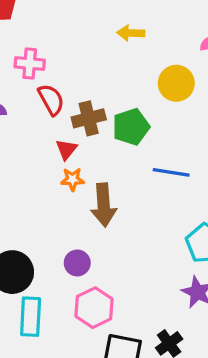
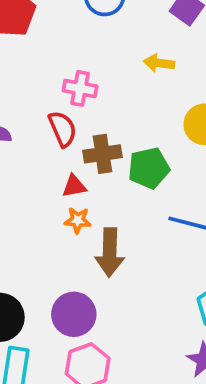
pink cross: (30, 64) -> (80, 88), moved
red triangle: (66, 149) -> (74, 186), turned 35
purple circle: (77, 263) -> (74, 314), size x1.5

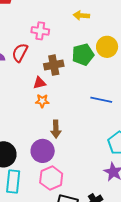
red semicircle: (63, 129) -> (20, 53), moved, turned -126
green pentagon: (149, 168) -> (83, 54), moved
brown arrow: (110, 252) -> (56, 129), moved, size x0.7

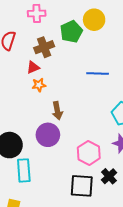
pink cross: (40, 31) -> (37, 13), moved
pink hexagon: (51, 178) -> (89, 153), moved

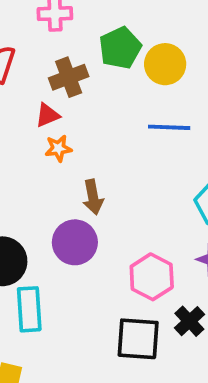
yellow circle: (94, 20) -> (165, 64), moved

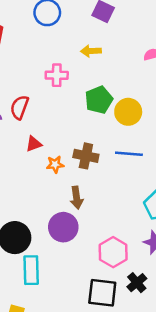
brown cross: (69, 77) -> (86, 156), moved, turned 30
red triangle: (47, 115) -> (34, 144), moved

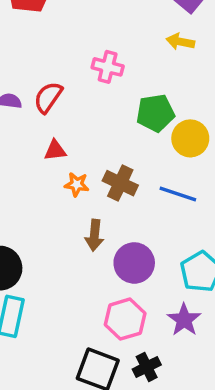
yellow arrow: (91, 51) -> (180, 42), moved
purple circle: (63, 227) -> (134, 263), moved

